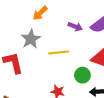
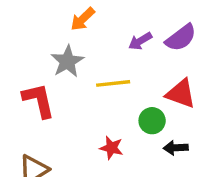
purple arrow: (75, 27) -> (140, 41), turned 128

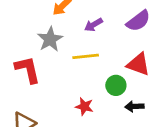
purple arrow: (140, 41) -> (94, 25), moved

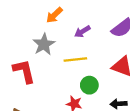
green circle: (116, 85) -> (89, 85), moved

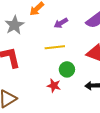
gray star: (44, 44) -> (14, 25), moved

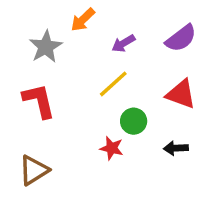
yellow line: (55, 47) -> (113, 84), turned -36

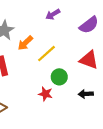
orange arrow: (83, 20) -> (25, 43), moved
purple arrow: (123, 43) -> (53, 14), moved

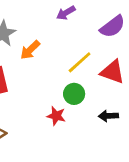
yellow line: (47, 54) -> (80, 62), moved

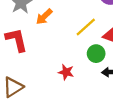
green circle: (74, 94) -> (96, 54), moved

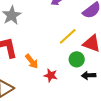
orange arrow: (44, 17) -> (32, 61), moved, turned -84

